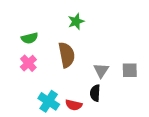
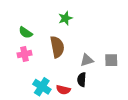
green semicircle: (30, 38) -> (26, 33), turned 48
pink cross: (28, 63) -> (25, 54), turned 32
gray triangle: (101, 70) -> (87, 60), turned 40

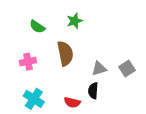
green semicircle: (26, 33) -> (37, 27), moved
gray square: (111, 60) -> (127, 69), turned -32
cyan cross: (42, 87) -> (34, 99), moved

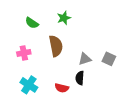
gray square: (127, 69) -> (109, 59), turned -32

